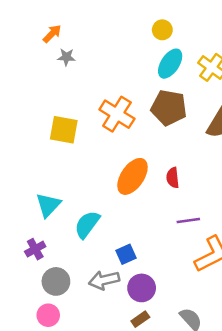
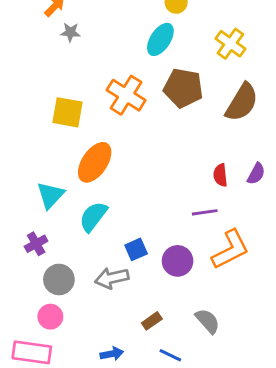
cyan ellipse: (170, 64) -> (160, 39), moved
orange ellipse: (132, 176) -> (95, 162), moved
red semicircle: (173, 178) -> (220, 175), moved
purple circle: (142, 288) -> (178, 261), moved

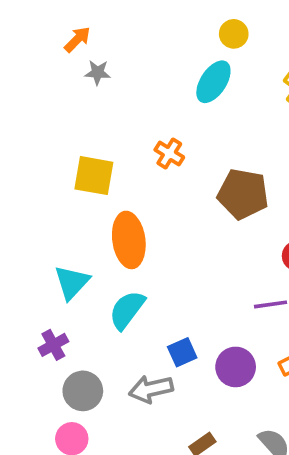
brown pentagon: (183, 88) -> (243, 194), moved
orange cross: (126, 95) -> (169, 154), size x0.6
orange ellipse: (95, 162) -> (129, 240), turned -42

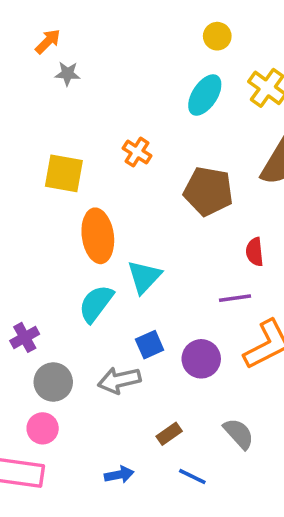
yellow circle: (234, 34) -> (217, 36), moved
cyan ellipse: (213, 82) -> (205, 95), moved
cyan triangle: (72, 282) -> (144, 277), moved

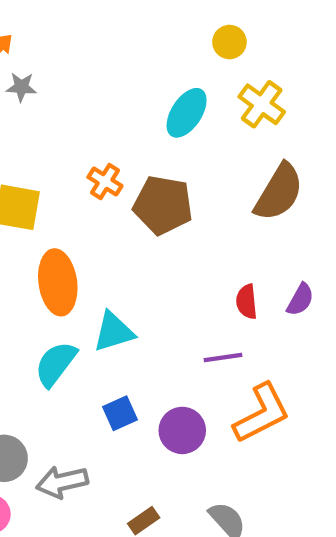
yellow circle: (217, 36) -> (229, 42), moved
brown pentagon: (208, 191) -> (163, 205), moved
cyan triangle: (144, 277) -> (114, 332), turned 30
gray arrow: (119, 380) -> (62, 482), moved

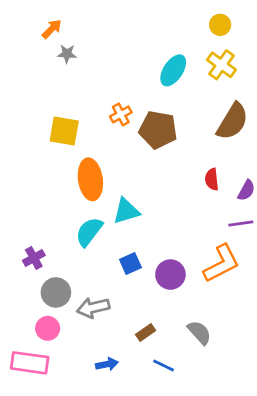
yellow circle: (229, 42) -> (220, 25), moved
orange cross: (105, 182) -> (121, 114), turned 30
red semicircle: (247, 302) -> (212, 179), moved
purple line: (223, 357) -> (241, 223), moved

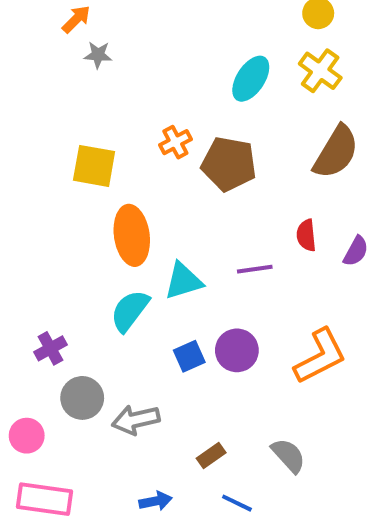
purple line: (241, 223) -> (255, 269), moved
purple circle: (170, 275) -> (237, 350), moved
pink circle: (48, 328) -> (27, 436), moved

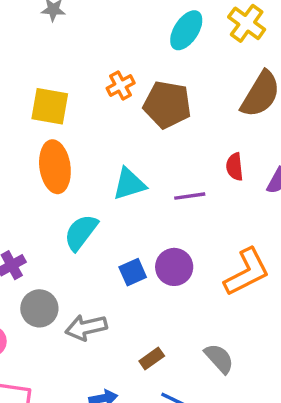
orange ellipse: (132, 235) -> (55, 167), moved
cyan triangle: (183, 281) -> (129, 184), moved

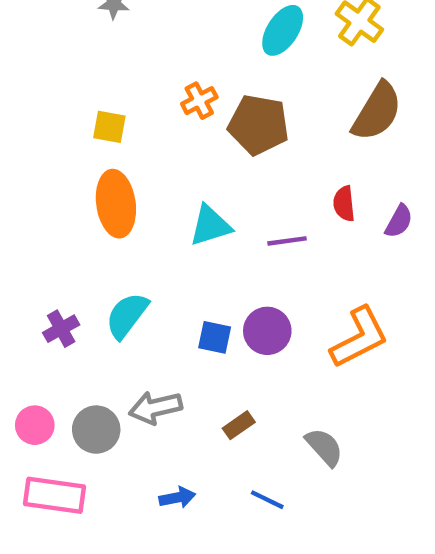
yellow square: (50, 106) -> (109, 127), size x0.7
cyan semicircle: (81, 232) -> (127, 315), moved
blue square: (133, 272) -> (215, 337), turned 36
gray circle: (39, 308) -> (96, 430), moved
brown rectangle: (152, 359) -> (239, 425), moved

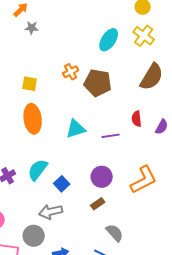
blue square: (215, 337) -> (62, 184), moved, turned 35
brown rectangle: (239, 425) -> (98, 204), moved
gray circle: (96, 430) -> (34, 236), moved
gray semicircle: (324, 447) -> (115, 233), moved

